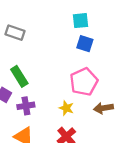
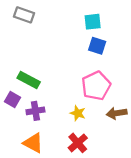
gray rectangle: (15, 33) -> (24, 15), moved
green rectangle: (19, 76) -> (29, 80), turned -30

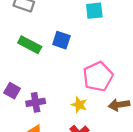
blue square: (97, 46) -> (61, 40), moved
green rectangle: (29, 80) -> (30, 45), moved

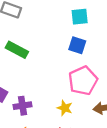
blue square: (61, 40) -> (77, 45), moved

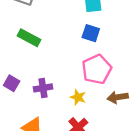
purple cross: (23, 106) -> (43, 88), moved

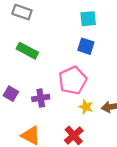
pink pentagon: (97, 69) -> (73, 80), moved
yellow star: (78, 97) -> (86, 107), moved

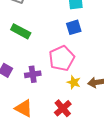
blue square: (86, 46) -> (74, 27), turned -35

